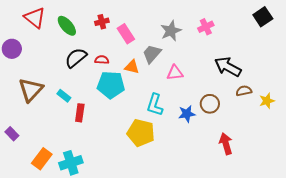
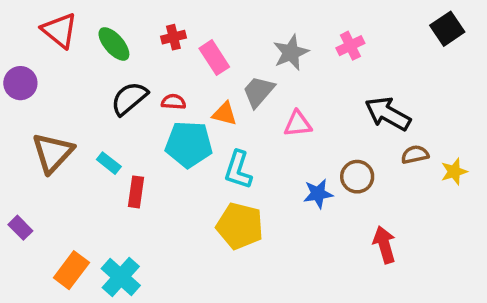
cyan L-shape: (155, 105) -> (238, 170), moved
cyan cross: (71, 163) -> (121, 277), turned -30

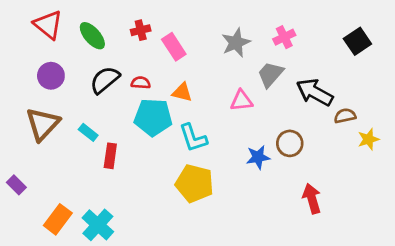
black square: (447, 29) -> (357, 41), moved
purple circle: (20, 83) -> (51, 76), moved
gray trapezoid: (259, 92) -> (270, 74), moved
brown semicircle: (415, 155) -> (345, 116), moved
cyan L-shape: (238, 170) -> (193, 138), turned -36

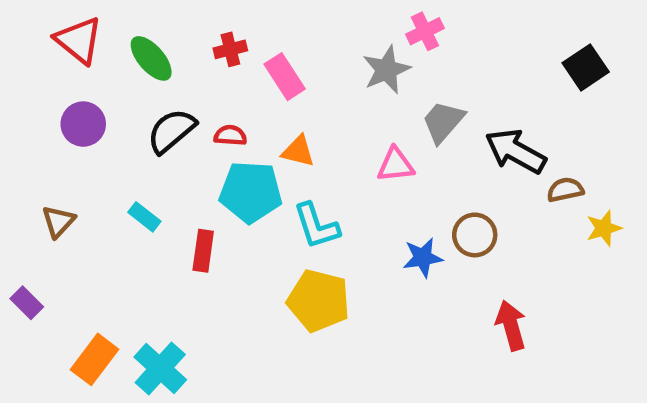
pink cross: (284, 37) -> (425, 31), moved
brown triangle: (43, 124) -> (58, 221), moved, size x0.6
red rectangle: (110, 156) -> (203, 251), moved

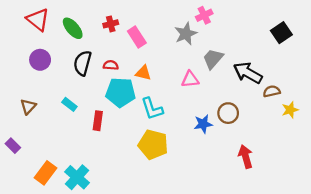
black semicircle: (171, 131) -> (82, 63), turned -35

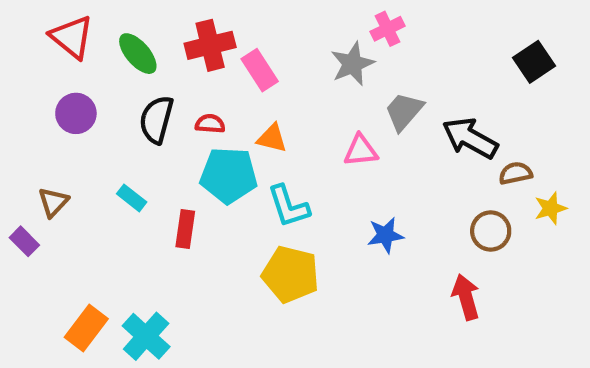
red cross: (111, 24) -> (210, 45), size x1.6
brown circle: (228, 113) -> (491, 231), moved
purple rectangle: (13, 146) -> (24, 241), moved

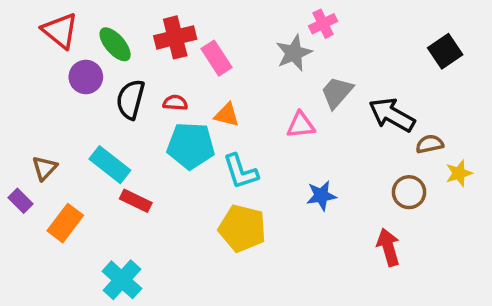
purple circle: (76, 113) -> (86, 77), moved
cyan rectangle: (132, 198) -> (110, 165), size x1.6
red rectangle: (185, 229) -> (136, 201), moved, turned -72
orange rectangle: (86, 328) -> (65, 223), moved

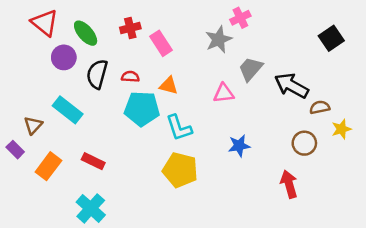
red cross: (175, 37) -> (130, 28), size x0.7
cyan rectangle: (110, 165) -> (68, 110), moved
red rectangle: (136, 201) -> (93, 161), moved

